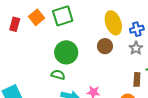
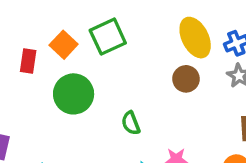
green circle: (66, 52) -> (74, 94), moved
green semicircle: (58, 75) -> (131, 123), moved, turned -120

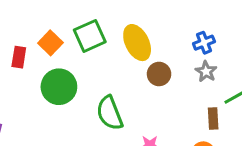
yellow ellipse: (195, 38) -> (137, 43), moved
green semicircle: (131, 123) -> (110, 113), size x1.6

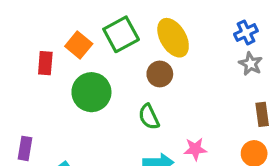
brown circle: (159, 74) -> (160, 74), moved
green semicircle: (110, 113) -> (149, 117), size x0.7

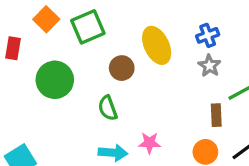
yellow ellipse: (173, 38) -> (157, 45), moved
orange square: (79, 45) -> (46, 19), moved

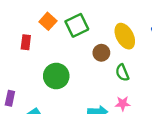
green circle: (55, 80) -> (56, 76), moved
green semicircle: (108, 108) -> (122, 73), moved

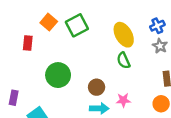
brown circle: (101, 53) -> (97, 87), moved
green semicircle: (122, 73) -> (123, 60), moved

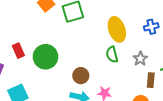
red rectangle: (28, 43) -> (18, 51), moved, turned -40
gray star: (160, 46) -> (140, 59), moved

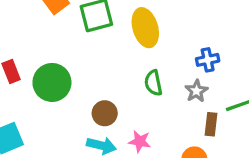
blue cross: (151, 27) -> (208, 60), moved
yellow ellipse: (117, 29) -> (145, 28), moved

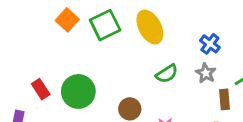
blue cross: (208, 60) -> (210, 44), turned -30
green semicircle: (153, 83) -> (167, 74), turned -100

